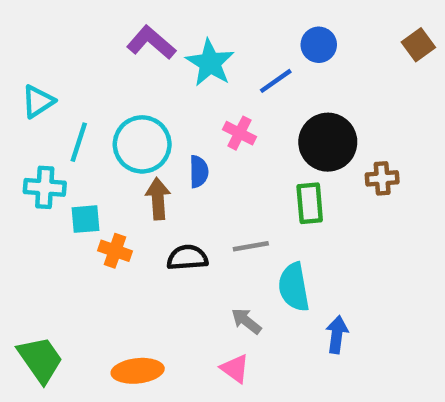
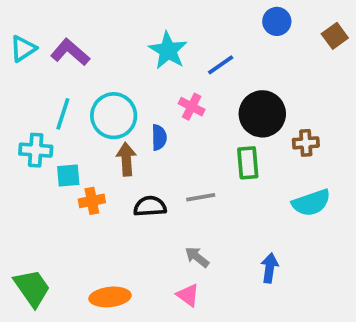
purple L-shape: (151, 42) -> (70, 52), moved
blue circle: (319, 45) -> (277, 21), moved
cyan triangle: (38, 101) -> (23, 49), moved
orange cross: (115, 251) -> (92, 201), turned -30
cyan semicircle: (294, 287) -> (311, 203), moved, turned -99

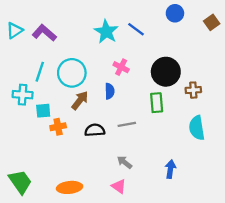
blue line: (221, 65) -> (136, 29), moved, turned 72
blue semicircle: (159, 137) -> (110, 91), moved
brown arrow: (126, 159) -> (80, 100), turned 42
cyan semicircle: (311, 203) -> (197, 128), turned 100

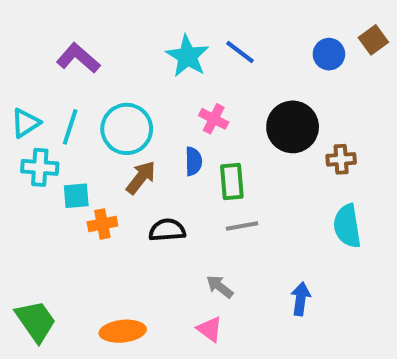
blue circle: (175, 13) -> (329, 54), moved
cyan triangle: (15, 30) -> (26, 123), moved
green rectangle: (157, 103) -> (232, 182), moved
gray line: (127, 124) -> (242, 226), moved

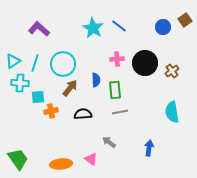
pink cross: (214, 119) -> (117, 59), moved, turned -32
brown cross: (341, 159) -> (172, 71), moved, turned -32
pink triangle: (210, 329) -> (91, 159), moved

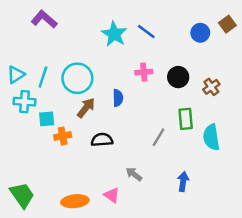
purple L-shape: (39, 29) -> (44, 19), moved
black circle: (145, 63) -> (178, 77), size x0.7
green rectangle: (115, 90) -> (186, 119), moved
gray line: (120, 112) -> (158, 137), moved, turned -49

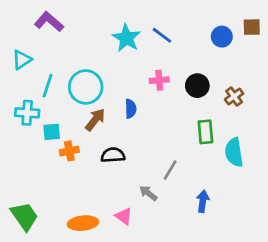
brown square: (227, 24) -> (252, 27), turned 35
cyan triangle: (16, 75) -> (22, 60), moved
gray line: (158, 137) -> (170, 170), moved

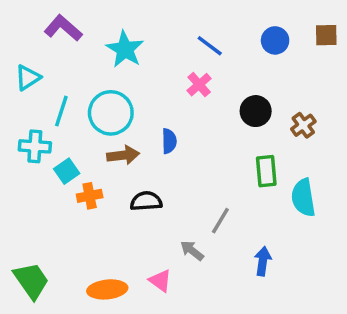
blue circle: (222, 37) -> (275, 40), moved
cyan star: (127, 38) -> (125, 49), moved
pink cross: (159, 80) -> (199, 85), moved, turned -36
brown arrow: (95, 120) -> (123, 155), turned 45
cyan square: (52, 132) -> (67, 171), turned -30

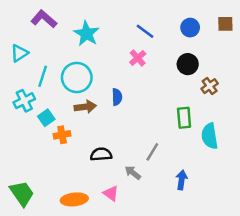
black circle: (256, 111) -> (188, 64), moved
cyan cross: (35, 146) -> (24, 101), turned -30
black semicircle: (146, 201) -> (101, 154), moved

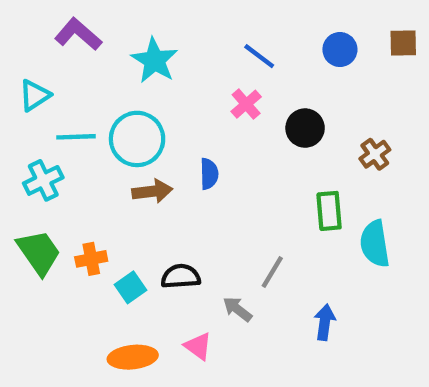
black circle: (188, 64) -> (305, 128), moved
cyan line: (43, 76) -> (76, 137), turned 70
cyan square: (46, 118) -> (131, 287), moved
orange cross: (62, 135) -> (91, 259), moved
green trapezoid: (22, 193) -> (39, 252), moved

